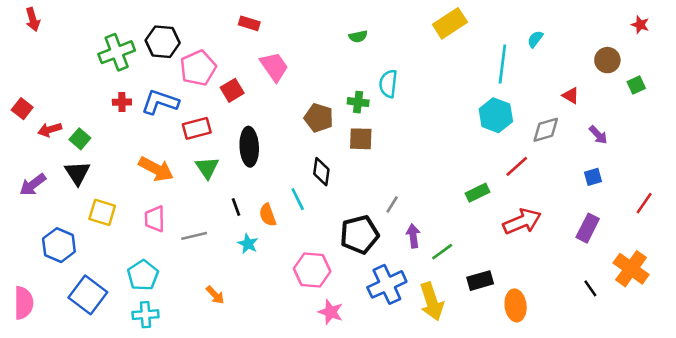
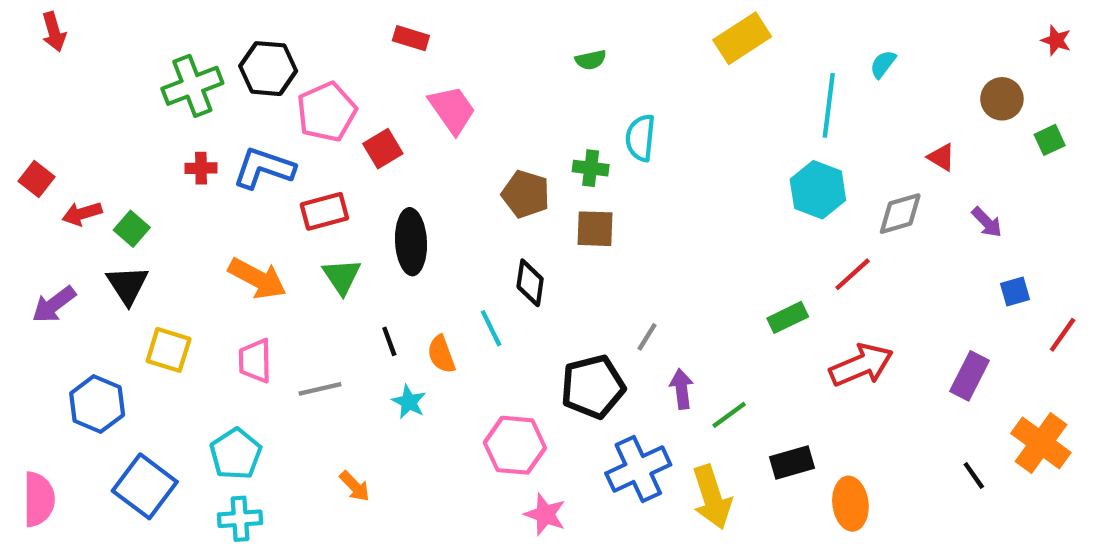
blue square: (593, 177) -> (1015, 291), moved

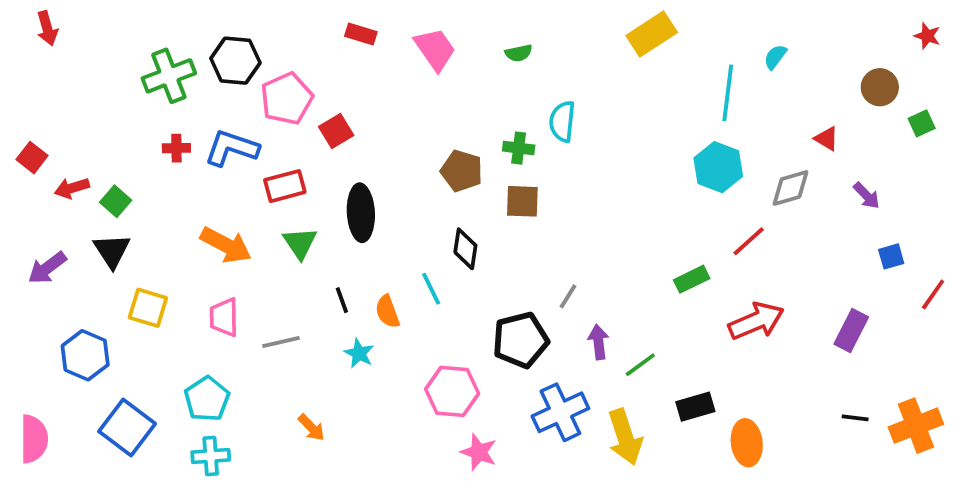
pink trapezoid: (452, 110) -> (435, 49), moved
orange cross: (1041, 443) -> (916, 426), moved, turned 33
black line: (974, 475) -> (855, 418), turned -48

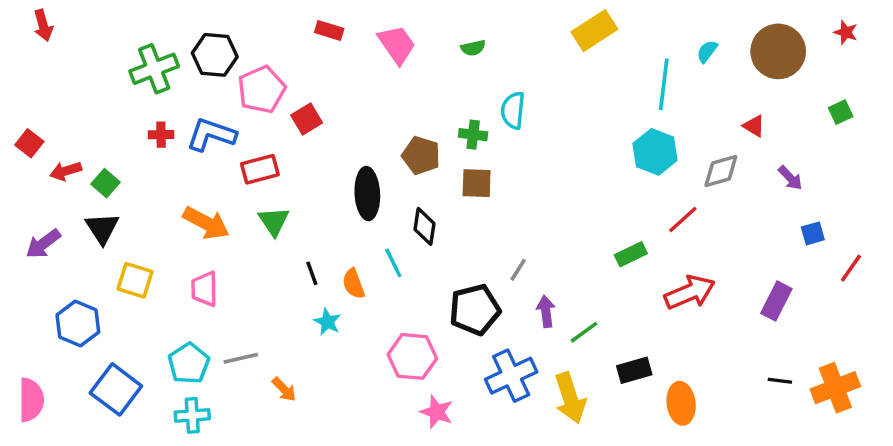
brown circle: (880, 87) -> (778, 51), moved, size x1.6
black ellipse: (361, 213) -> (367, 194), moved
gray line: (281, 342) -> (241, 358), moved

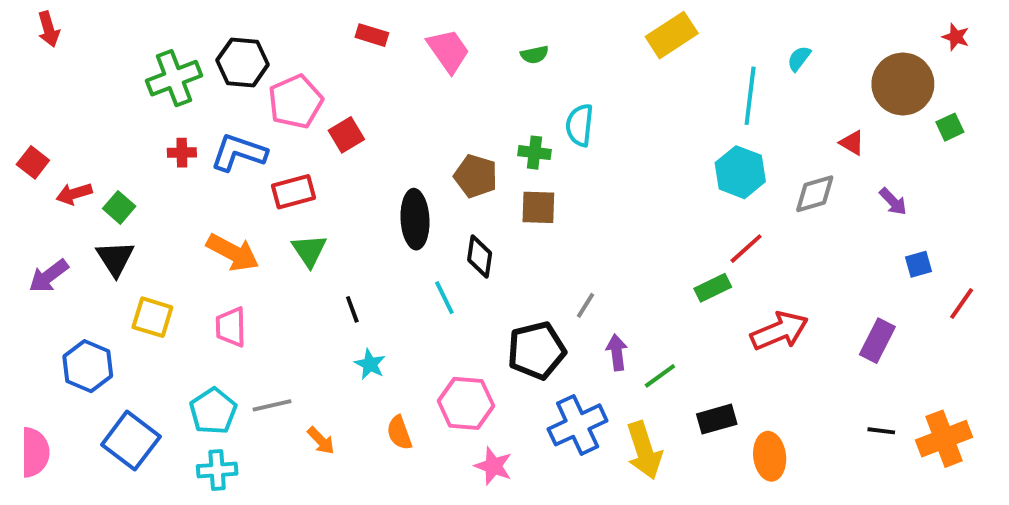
brown circle: (778, 51) -> (903, 84), moved
red line: (683, 220) -> (746, 249), moved
orange semicircle: (353, 284) -> (399, 433), moved

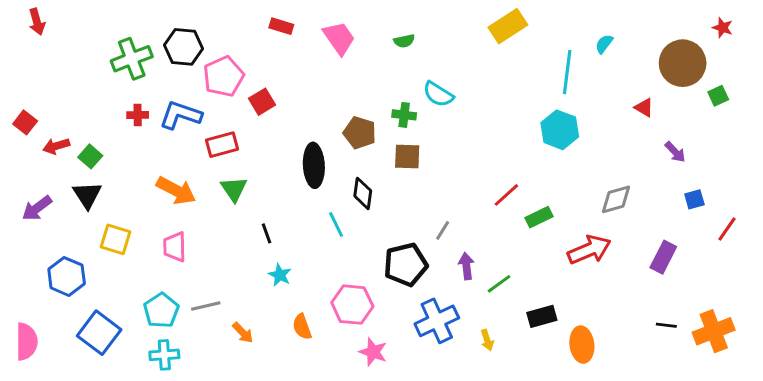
cyan semicircle: (580, 125) -> (438, 94), turned -64
gray diamond: (815, 194) -> (616, 199), moved
red line: (746, 249) -> (506, 195), moved
yellow arrow: (644, 450) -> (487, 340), size x0.5

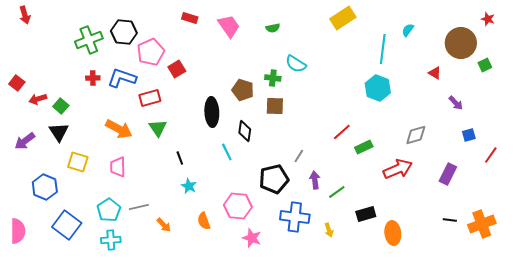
blue cross: (437, 321) -> (295, 217), turned 32

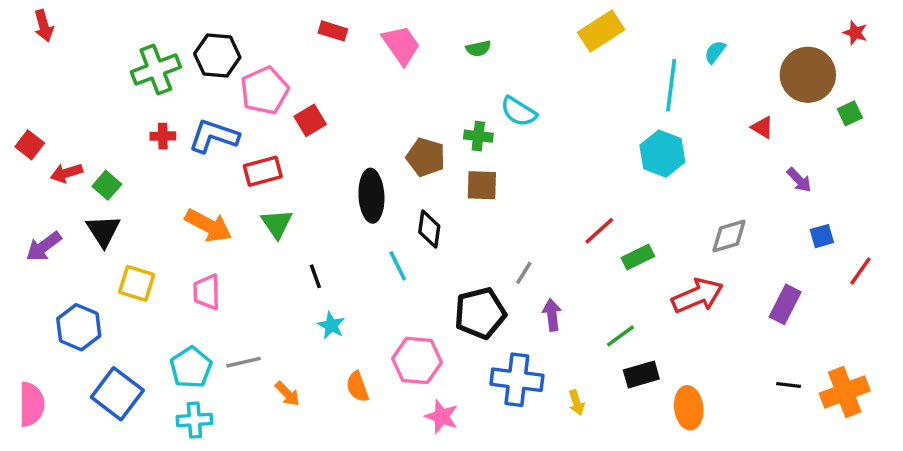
green line: (337, 192) -> (620, 336), moved

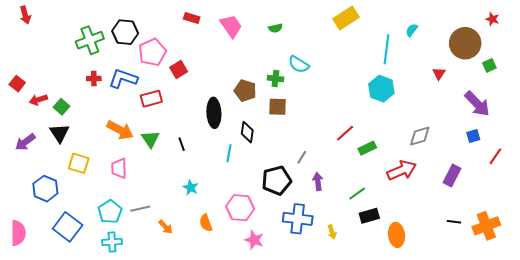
red triangle: (762, 127) -> (439, 73), turned 32
purple arrow: (799, 180) -> (477, 104), moved, size x1.8
green triangle: (277, 224) -> (150, 139), moved
cyan line: (398, 266) -> (229, 153), turned 36
black line: (315, 276) -> (182, 144), moved

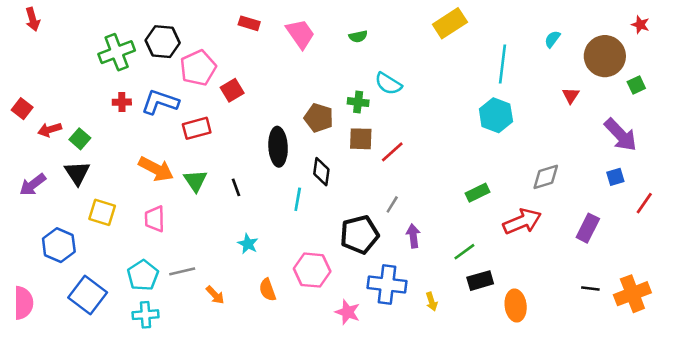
cyan semicircle: (412, 30) -> (552, 39), moved
red line: (345, 133) -> (392, 152), moved
pink star: (254, 240) -> (348, 312), moved

